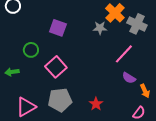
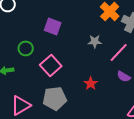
gray star: (100, 28) -> (95, 41), moved
red star: (96, 104) -> (91, 83), moved

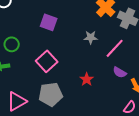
green circle: (26, 48) -> (12, 44), moved

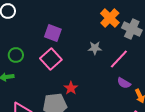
pink square: (47, 61) -> (51, 59), moved
red star: (87, 79) -> (71, 88), moved

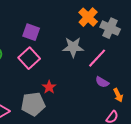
gray star: (95, 48) -> (73, 47), size x1.5

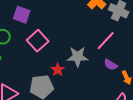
purple square: (31, 32) -> (22, 15), moved
gray star: (73, 47) -> (78, 57), moved

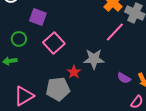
pink line: (106, 41) -> (115, 32), moved
purple semicircle: (111, 65) -> (124, 78), moved

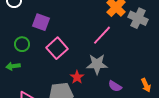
pink line: (115, 32) -> (102, 35), moved
purple semicircle: (124, 78) -> (115, 86), moved

